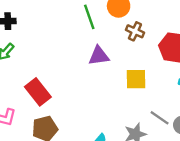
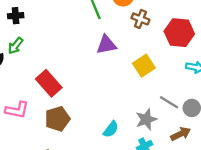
yellow square: (136, 79) -> (144, 66), turned -30

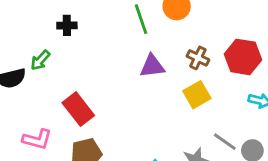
black cross: (16, 16) -> (67, 25), moved
brown cross: (140, 19) -> (198, 58), moved

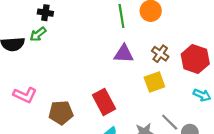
black cross: (67, 25) -> (45, 13), moved
red rectangle: (78, 109) -> (104, 102), moved

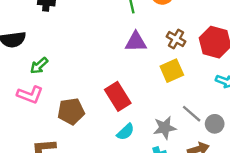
green arrow: (38, 34) -> (39, 66), moved

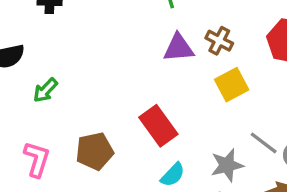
brown cross: (176, 39) -> (219, 41), moved
pink L-shape: (30, 95) -> (37, 159), moved, turned -90

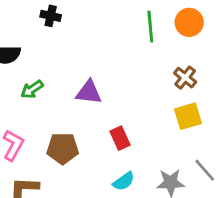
purple triangle: (179, 48) -> (89, 92), moved
red rectangle: (158, 126) -> (120, 138), size x0.7

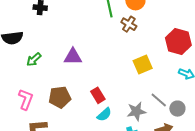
brown cross: (185, 78) -> (129, 24), moved
red rectangle: (120, 138) -> (98, 95), moved

